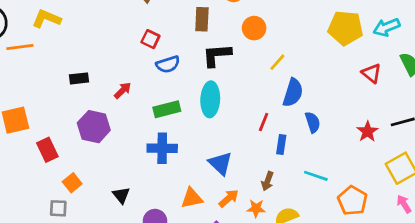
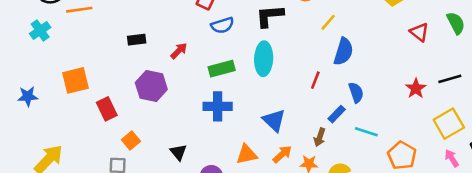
blue semicircle: (313, 122) -> (356, 92), moved
blue rectangle: (281, 145) -> (337, 114), moved, turned 36

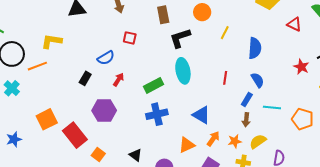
blue semicircle: (222, 25) -> (106, 58), moved
black rectangle: (137, 40) -> (85, 78), turned -40
blue semicircle: (343, 52) -> (255, 48), moved
red rectangle: (107, 109) -> (75, 135), size x1.4
brown arrow: (320, 137) -> (246, 120), moved

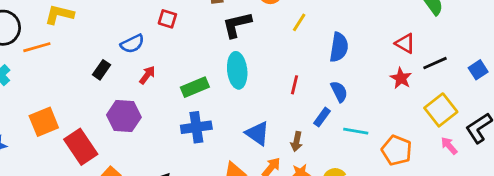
red triangle: (294, 24) -> (405, 43), moved
brown arrow: (246, 120) -> (297, 142), moved

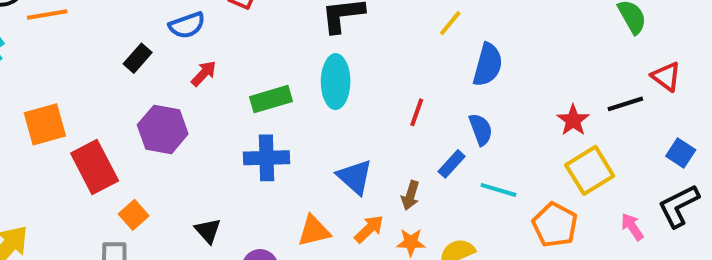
yellow line: (299, 22) -> (450, 23), moved
red triangle: (405, 43) -> (666, 76), moved
blue square: (478, 70) -> (681, 153), moved, turned -30
yellow square: (441, 110) -> (590, 170), moved

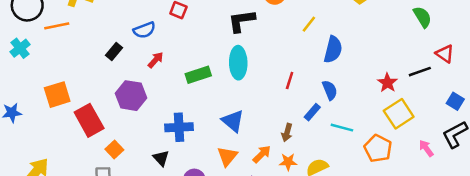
blue cross: (267, 158) -> (179, 127), moved
blue triangle: (355, 177) -> (233, 121), moved
orange triangle: (314, 231) -> (227, 156), turned -35

